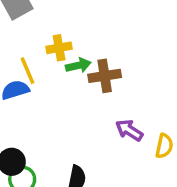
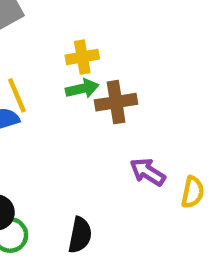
yellow cross: (59, 48) -> (82, 57), moved

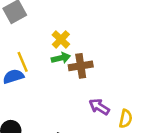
yellow cross: (82, 57) -> (61, 39), turned -36

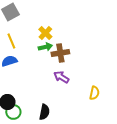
yellow line: (23, 62) -> (11, 41), moved
purple arrow: (99, 107) -> (61, 77), moved

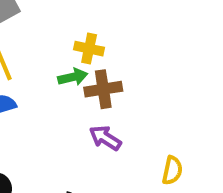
yellow cross: (45, 33) -> (89, 49), moved, turned -32

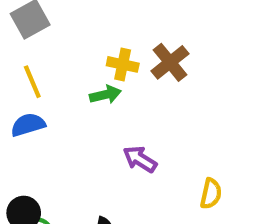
brown cross: (103, 89) -> (170, 62), moved, turned -30

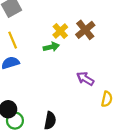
yellow cross: (123, 64) -> (60, 31), turned 35
purple arrow: (140, 159) -> (85, 79), moved

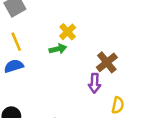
brown cross: (85, 30) -> (107, 62), moved
purple arrow: (85, 79) -> (95, 83), turned -120

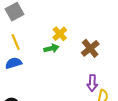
brown cross: (107, 62) -> (90, 48), moved
purple arrow: (95, 83) -> (92, 83), moved

